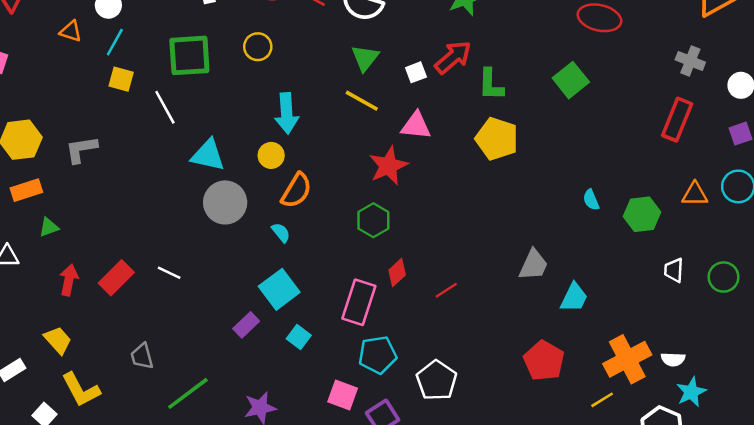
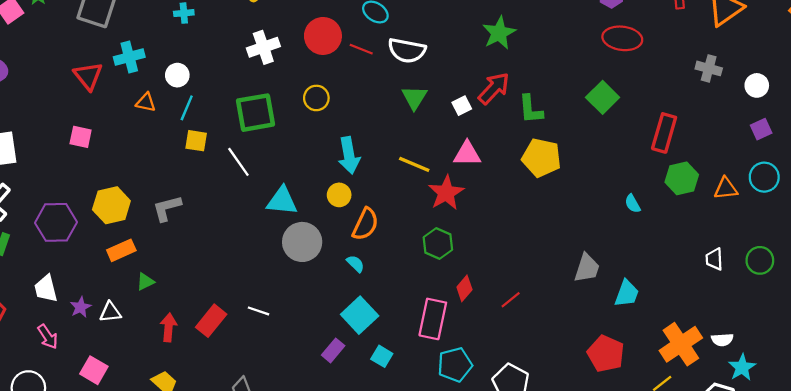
yellow line: (362, 101) -> (414, 164), moved
red rectangle: (677, 120) -> (664, 133), moved
green hexagon: (642, 214) -> (682, 178), moved

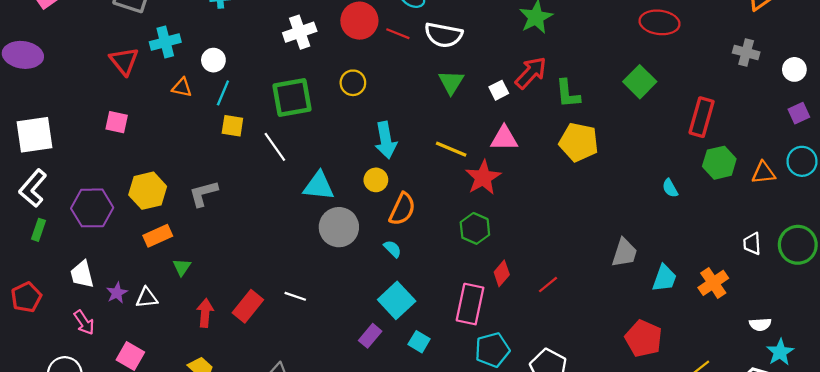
green circle: (760, 260) -> (798, 245), size x1.4
green triangle: (145, 282) -> (182, 267), turned -30
orange cross: (681, 344) -> (713, 283), moved, size x0.7

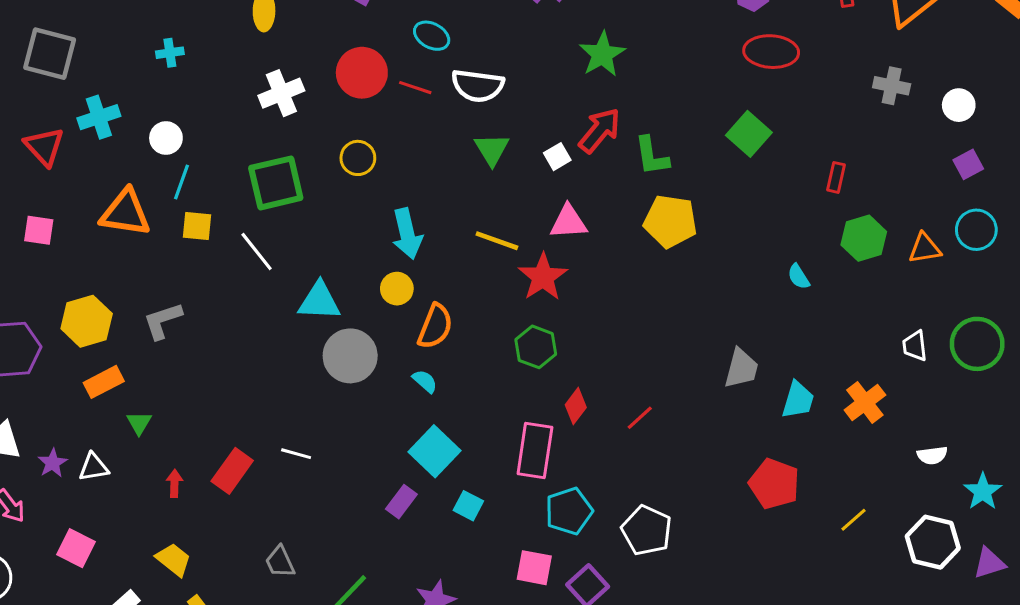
orange triangle: (182, 87) -> (125, 213), moved, size x1.8
red rectangle: (702, 117) -> (836, 177), size x0.6
red arrow: (205, 313) -> (174, 483), size x0.7
cyan star: (780, 352) -> (983, 491), moved

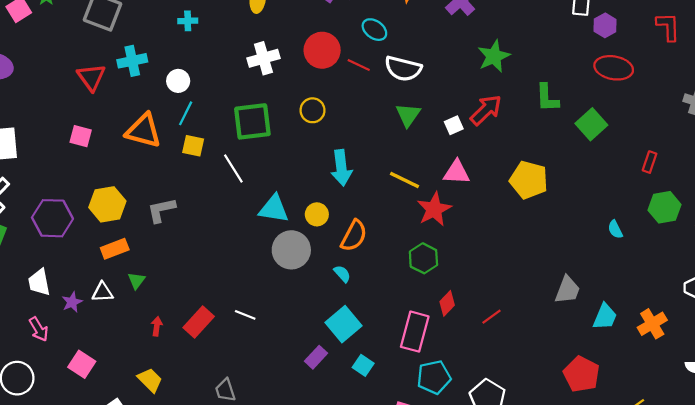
green L-shape: (652, 156) -> (547, 98), moved
yellow circle: (397, 289) -> (317, 214), moved
white triangle: (94, 467) -> (102, 292), moved

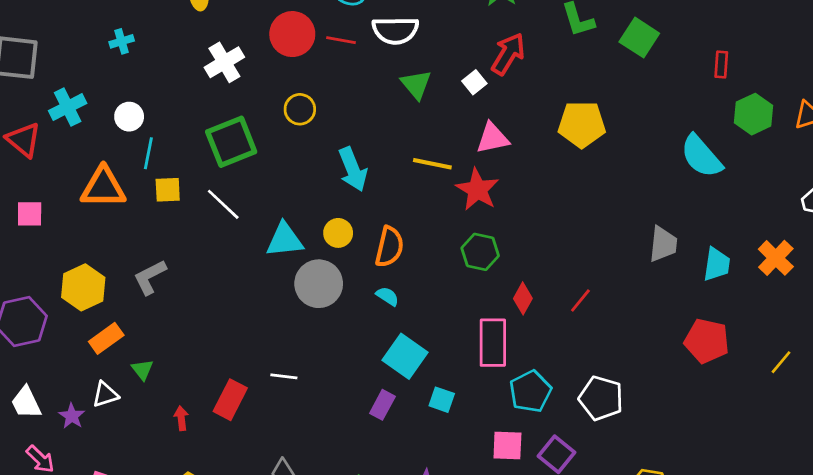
cyan semicircle: (615, 229) -> (701, 156), size x2.0

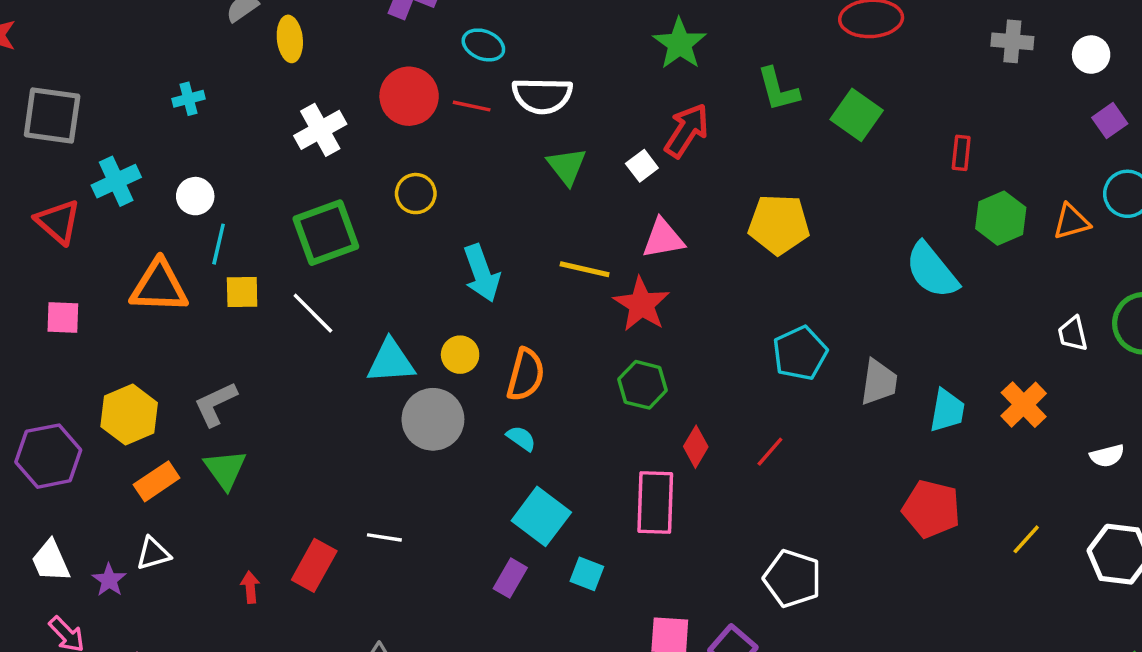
green triangle: (142, 370) -> (225, 469), moved, size x1.5
cyan pentagon: (530, 391) -> (800, 353), moved

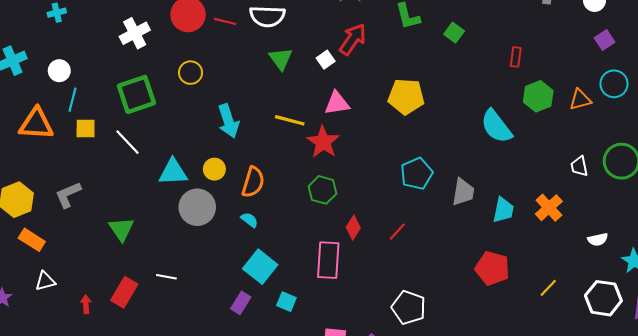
green square: (857, 115) -> (454, 33), size x0.7
green triangle: (225, 469) -> (121, 229), moved
orange rectangle: (157, 481) -> (32, 240), turned 65
white triangle: (153, 554) -> (45, 281), moved

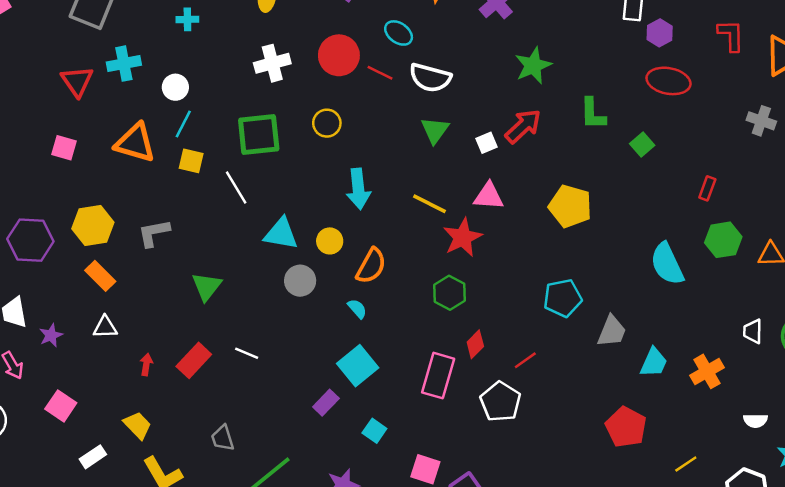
gray circle: (197, 207) -> (300, 281), size x0.7
cyan square: (286, 302) -> (374, 431), moved
white pentagon: (409, 308) -> (500, 402), moved

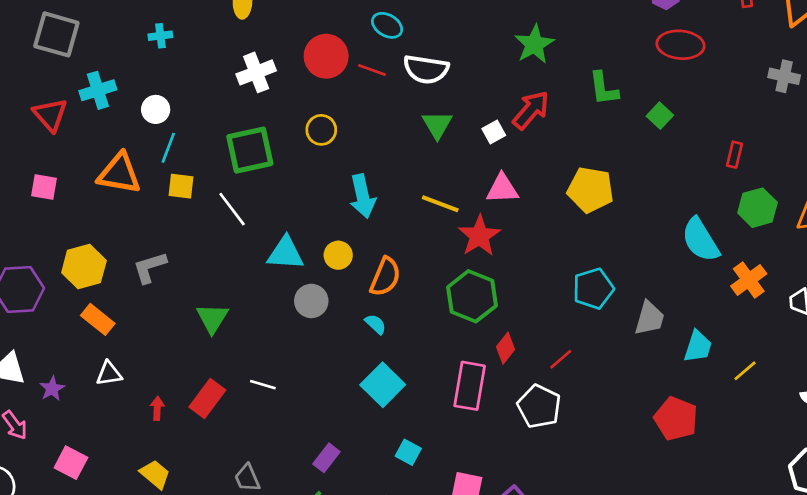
green hexagon: (450, 293) -> (472, 296), size x1.4
orange cross: (707, 371) -> (749, 280), moved
purple rectangle: (326, 403) -> (326, 458), moved
yellow line: (686, 464) -> (745, 371), moved

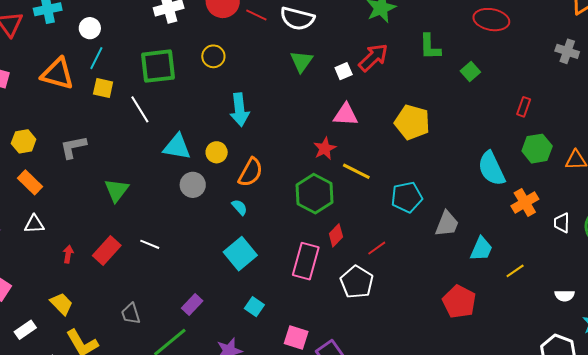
yellow line: (440, 204) -> (356, 171), moved
red star: (479, 236) -> (325, 149), size x0.7
yellow hexagon: (84, 267) -> (24, 141), size x0.7

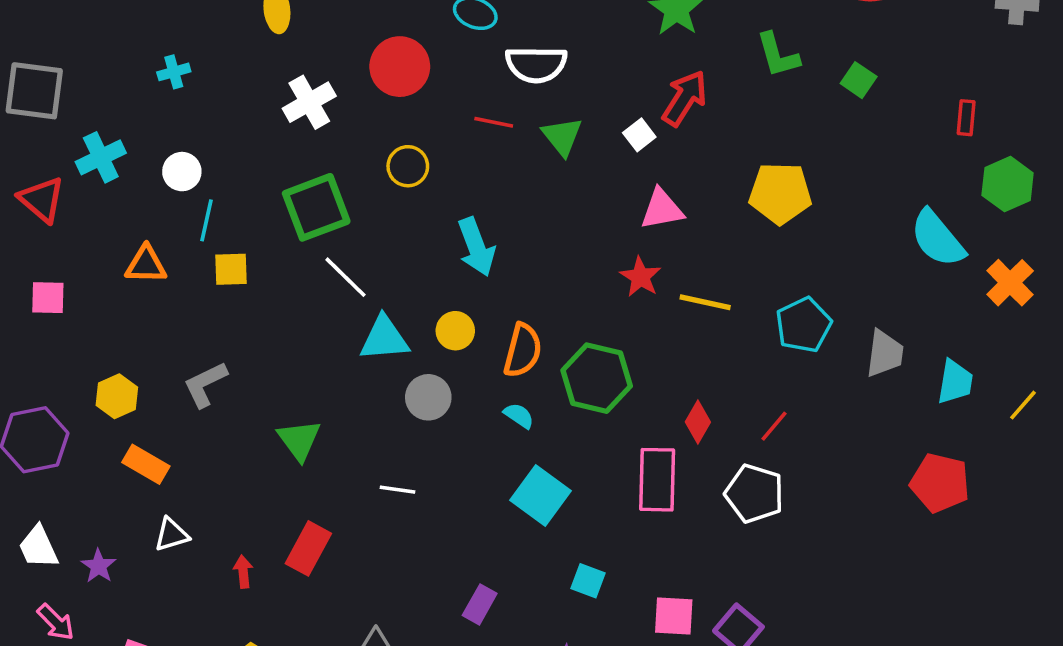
red line: (256, 15) -> (494, 122), moved
orange triangle: (57, 74) -> (146, 265), size x0.7
white line: (140, 109) -> (345, 277), moved
green hexagon: (315, 194) -> (597, 378), moved
white line: (150, 244) -> (398, 490), moved

